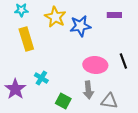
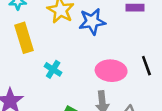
cyan cross: (41, 78) -> (53, 69), moved

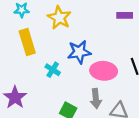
blue star: (92, 21) -> (79, 52), moved

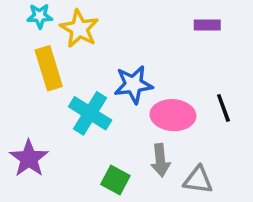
yellow star: (59, 18) -> (79, 29), moved
cyan cross: (53, 70) -> (90, 113), size x1.6

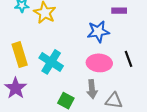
yellow rectangle: (49, 68) -> (20, 55), moved
blue star: (133, 84) -> (98, 32), moved

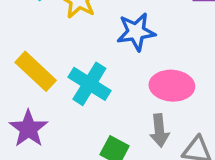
blue star: (98, 32) -> (136, 32), moved
yellow rectangle: (20, 55) -> (36, 71), turned -30

